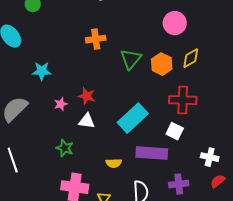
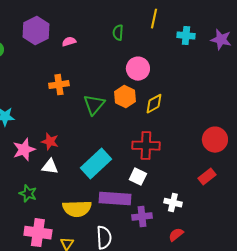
orange hexagon: (162, 64) -> (125, 97), moved
pink star: (61, 104) -> (24, 150), size x1.6
yellow semicircle: (114, 163) -> (77, 209), size x1.8
red semicircle: (218, 181) -> (176, 235), moved
purple cross: (179, 184) -> (142, 217), moved

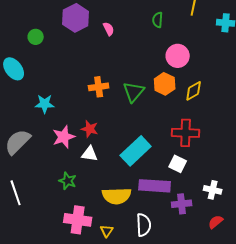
pink semicircle: (69, 42) -> (109, 29), turned 80
orange cross: (59, 85) -> (99, 87), moved

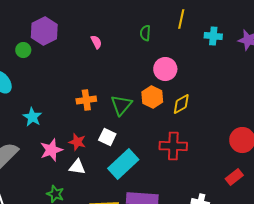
purple hexagon: (76, 18) -> (44, 31), moved
cyan star: (45, 104) -> (32, 117), turned 30
white square: (178, 164) -> (107, 137), moved

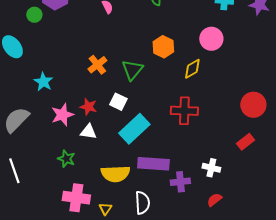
pink circle: (165, 69) -> (211, 39), moved
orange hexagon: (152, 97) -> (163, 47), moved
orange cross: (86, 100) -> (97, 65), turned -30

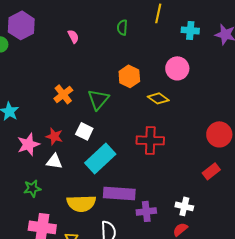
yellow diamond: (192, 69) -> (158, 98), turned 65
green star: (66, 159) -> (32, 188), turned -30
white cross: (211, 168) -> (184, 206), moved

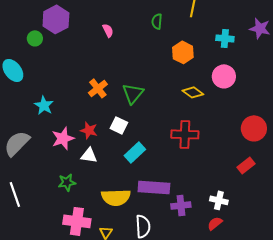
cyan cross: (190, 30) -> (225, 38), moved
pink circle: (177, 68) -> (224, 76), moved
orange hexagon: (129, 76) -> (183, 52), moved
cyan rectangle: (100, 158) -> (135, 152), size x0.7

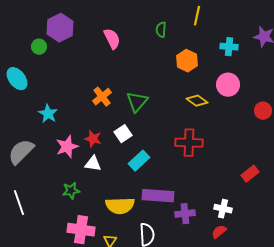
pink semicircle: (108, 30) -> (112, 39), size x1.5
white square: (119, 125) -> (123, 134), turned 30
red circle: (254, 128) -> (263, 111), moved, size x0.7

